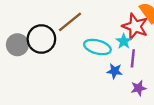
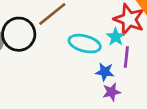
purple star: (139, 88) -> (112, 92), moved

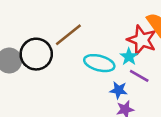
purple line: (126, 57) -> (139, 76), turned -66

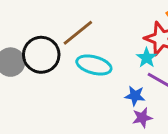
cyan ellipse: (99, 63) -> (94, 65), moved

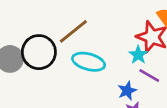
blue star: (135, 96) -> (127, 91), turned -30

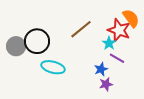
brown line: (73, 31) -> (81, 29), moved
cyan ellipse: (89, 62) -> (53, 67), moved

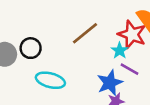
black circle: (37, 41) -> (31, 48), size x0.7
blue star: (101, 69) -> (110, 83), size x1.5

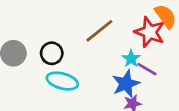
black circle: (31, 48) -> (52, 53), moved
cyan star: (120, 51) -> (131, 59), moved

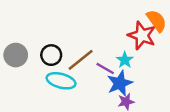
brown line: (99, 31) -> (81, 60), moved
purple line: (147, 69) -> (105, 69), moved

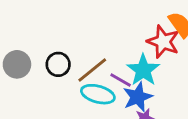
cyan star: (125, 60) -> (143, 70), size x1.6
cyan ellipse: (61, 81) -> (98, 94), moved

